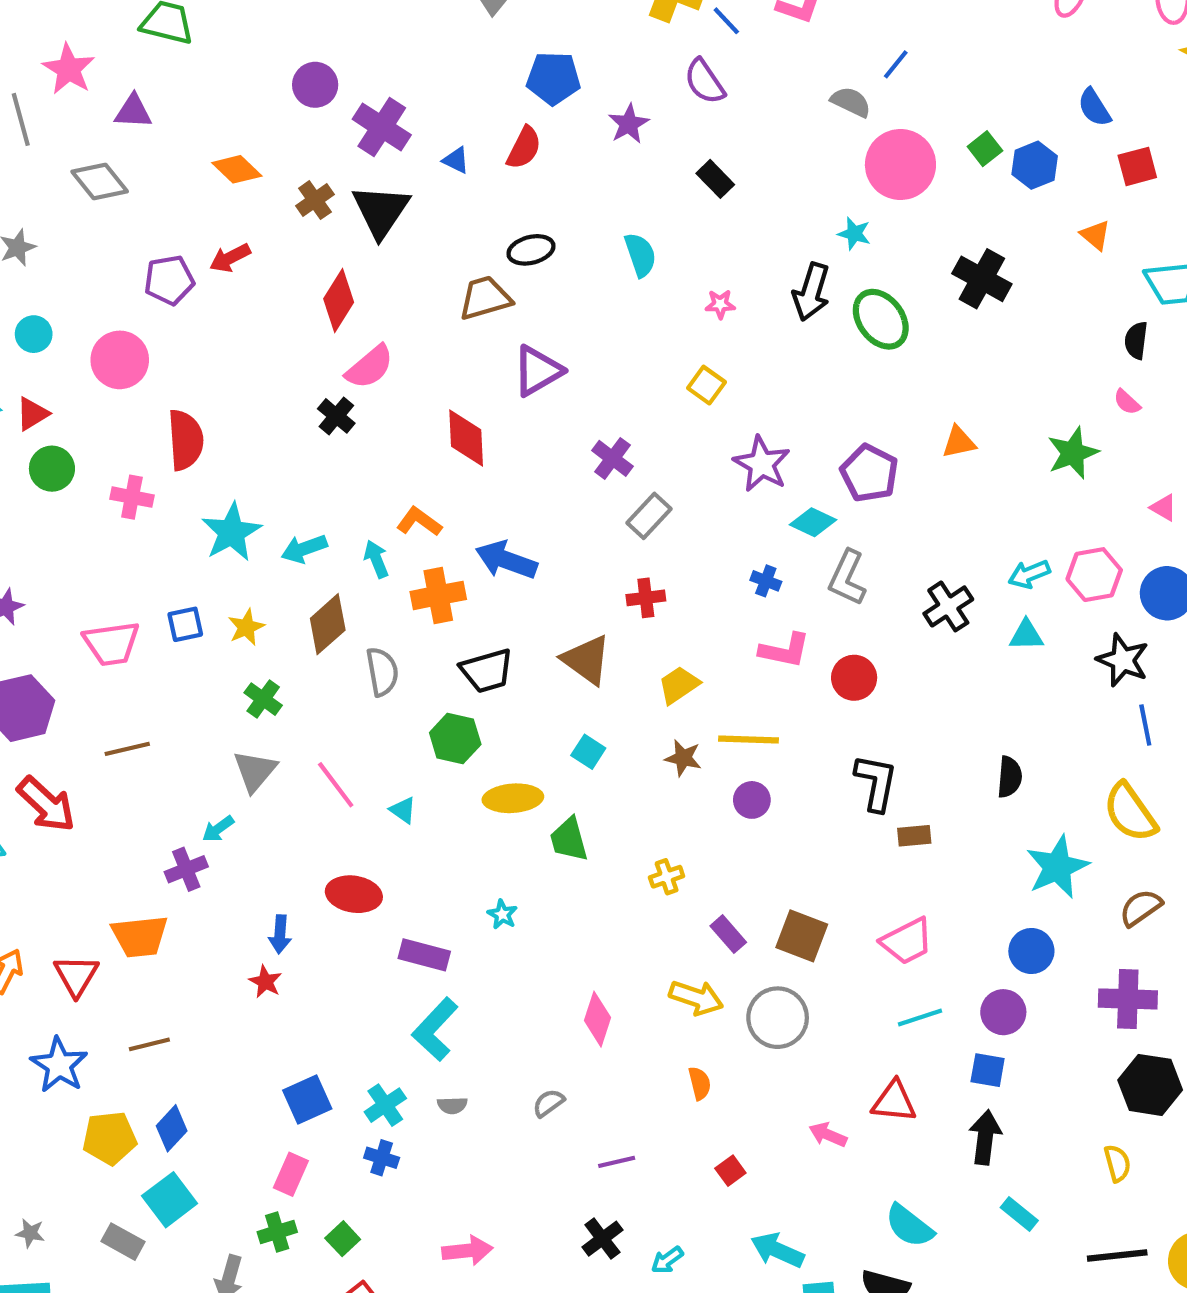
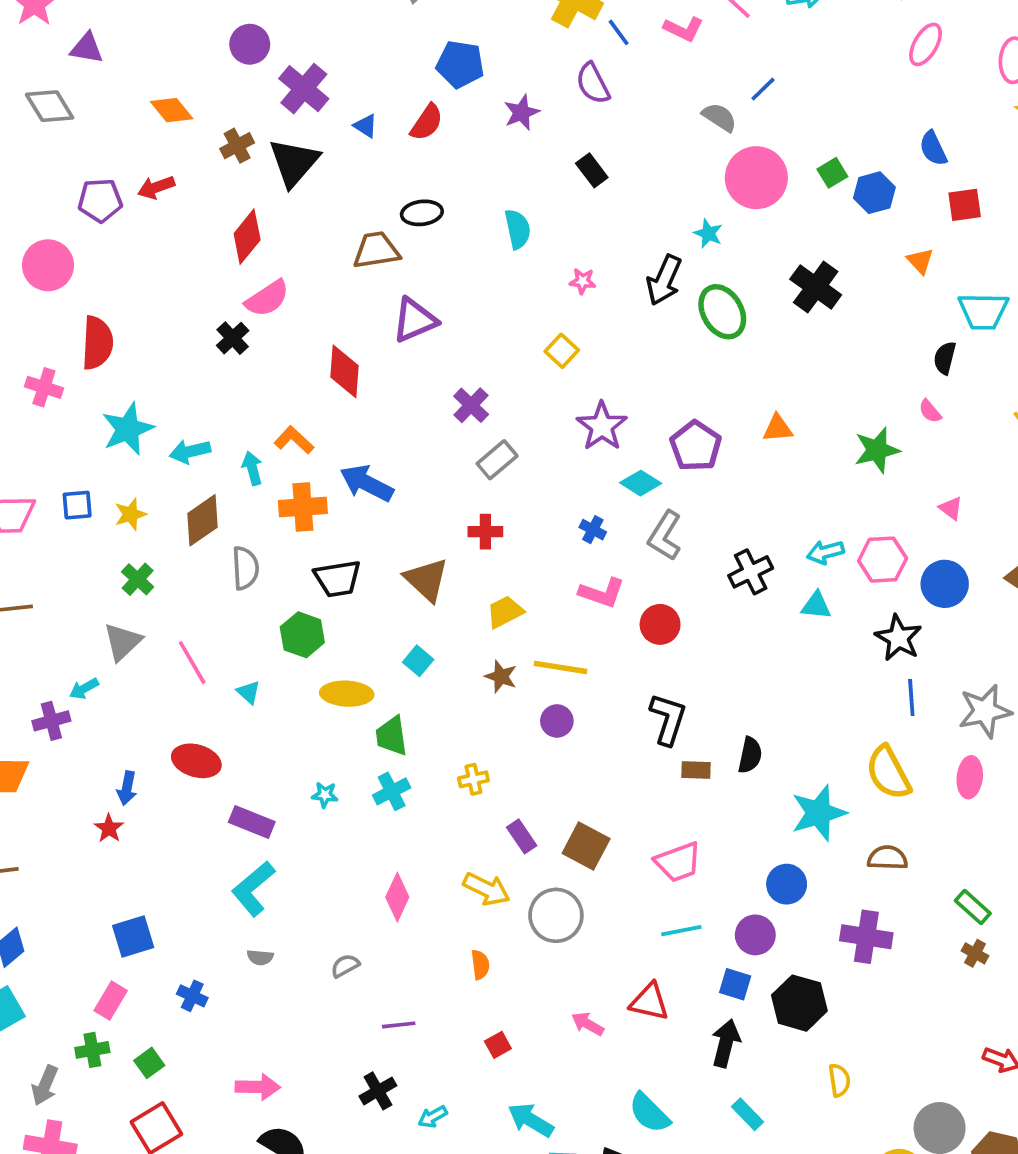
black semicircle: (1010, 777) -> (750, 755), moved
brown semicircle: (1141, 908) -> (887, 858), turned 30
cyan star: (502, 914) -> (325, 795), turned -30
black hexagon: (1150, 1085) -> (799, 1003), moved
cyan cross: (385, 1105) -> (392, 791), moved

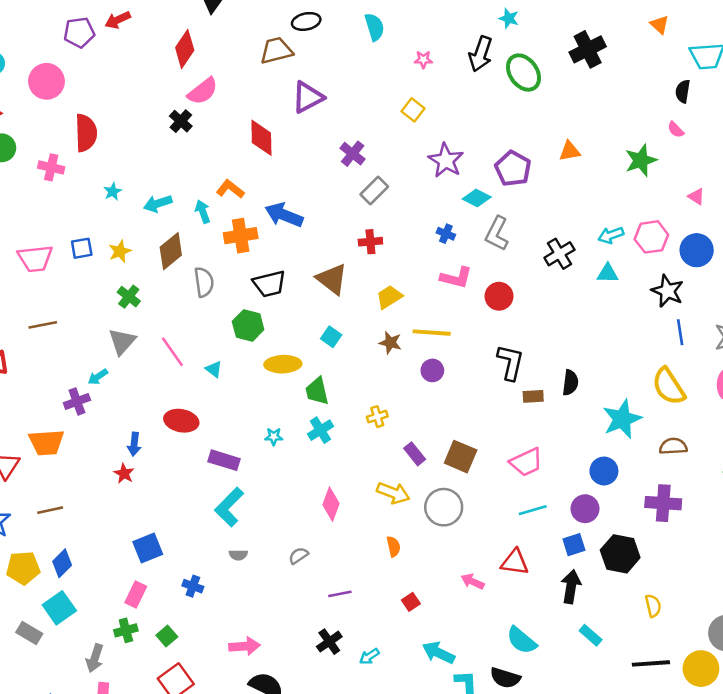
black cross: (816, 287) -> (588, 49), turned 32
cyan star: (128, 429) -> (113, 192), size x0.5
blue square: (735, 984) -> (574, 545), turned -30

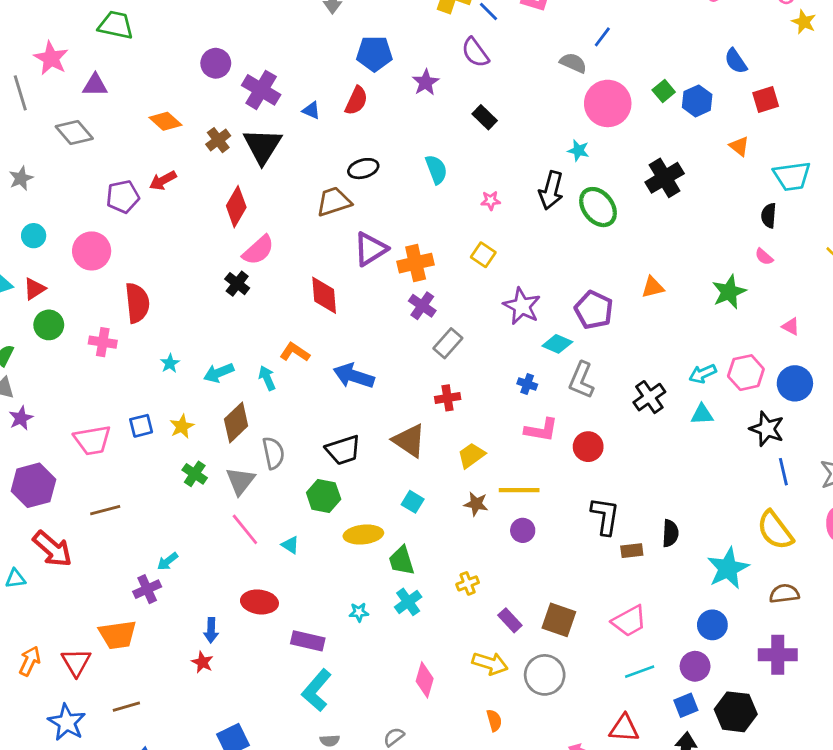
orange cross: (241, 236) -> (416, 263), moved
gray triangle: (122, 341) -> (240, 481), moved

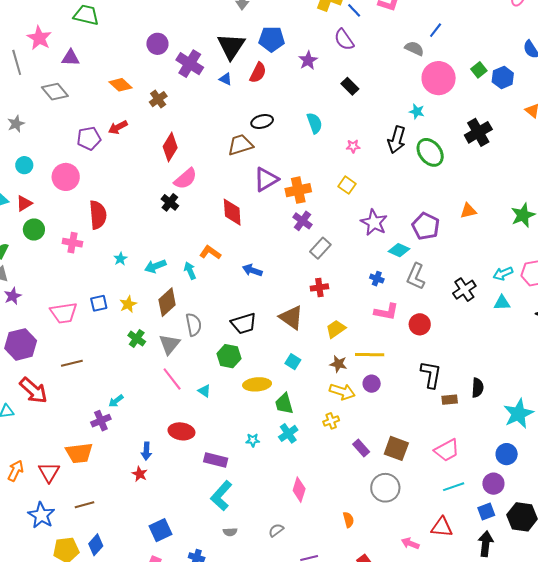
black triangle: (262, 146) -> (231, 46), moved
blue arrow: (354, 376) -> (252, 270), size x0.7
yellow arrow: (490, 663) -> (342, 392), moved

